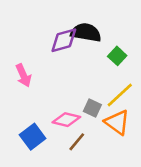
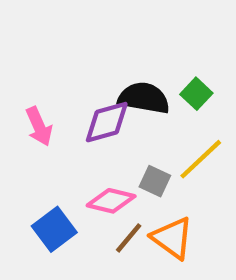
black semicircle: (86, 32) -> (144, 98), moved
purple diamond: (64, 40) -> (107, 122), moved
orange triangle: (117, 122) -> (172, 238), moved

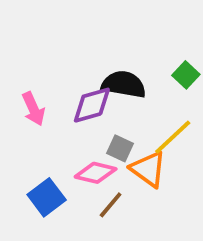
green square: (196, 94) -> (186, 75), moved
gray square: (155, 181) -> (120, 148), moved
orange triangle: (172, 238) -> (148, 169), moved

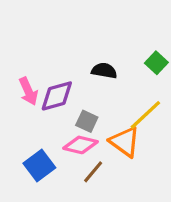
black semicircle: (124, 84) -> (104, 71), size x0.7
purple diamond: (92, 105) -> (57, 96), moved
gray square: (120, 148) -> (87, 121), moved

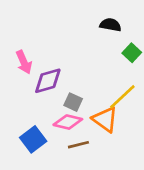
black semicircle: (104, 71) -> (110, 25), moved
pink arrow: (28, 91) -> (24, 62), moved
brown line: (93, 172) -> (78, 145), turned 36

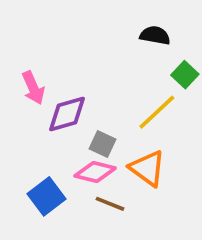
yellow line: (122, 97) -> (157, 112), moved
brown line: (78, 145) -> (110, 204), turned 36

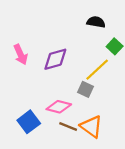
purple diamond: (67, 114) -> (55, 59), moved
gray square: (103, 144) -> (86, 89), moved
orange triangle: (148, 168) -> (91, 126), moved

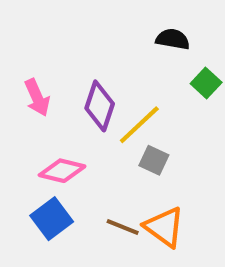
purple diamond: (55, 59) -> (100, 106), turned -56
yellow line: (97, 70) -> (139, 125), moved
pink diamond: (59, 107) -> (62, 171), moved

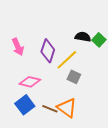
black semicircle: (173, 39) -> (83, 37), moved
brown line: (123, 227) -> (50, 109), moved
orange triangle: (164, 227) -> (67, 108), moved

